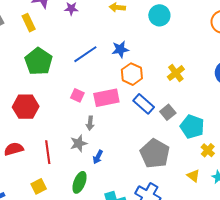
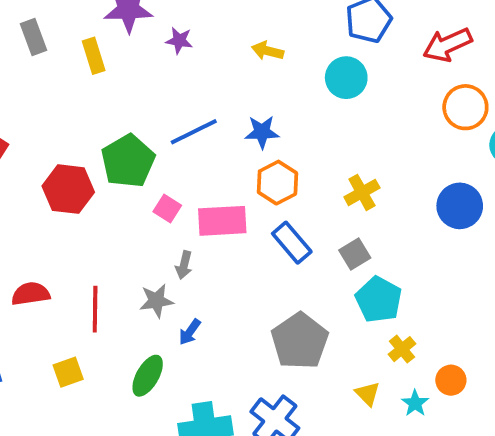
green pentagon: (39, 61) -> (128, 161), moved
red hexagon: (26, 107) -> (68, 189), moved
gray square: (168, 112) -> (355, 254), moved

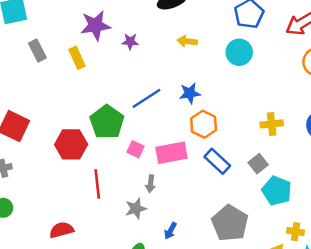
yellow cross: (362, 192) -> (272, 124), moved, turned 30
red semicircle: (31, 294) -> (61, 230), moved
red line: (95, 309) -> (97, 184), moved
blue arrow: (190, 332) -> (170, 231), moved
yellow cross: (402, 349) -> (296, 232), moved, turned -35

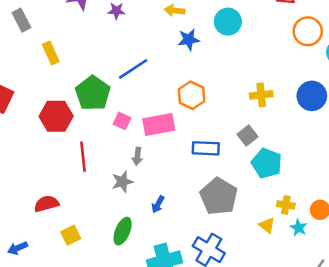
yellow rectangle: (77, 58) -> (51, 53), moved
blue star: (190, 93) -> (189, 40), moved
blue rectangle: (217, 161) -> (206, 148), moved, turned -40

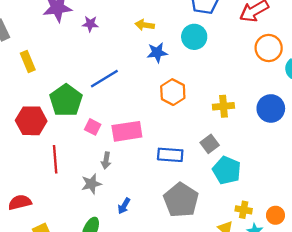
orange hexagon: (192, 95) -> (173, 92), moved

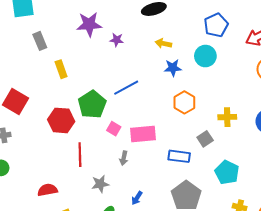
gray square: (210, 144) -> (205, 139), moved
gray star: (91, 184) -> (100, 184), moved

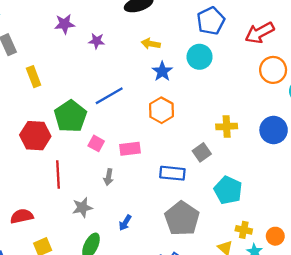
purple star: (89, 24) -> (64, 24), size x0.7
blue star: (173, 68) -> (162, 71), turned -30
orange hexagon: (184, 102) -> (161, 110), moved
pink rectangle: (143, 134) -> (130, 149), size x0.7

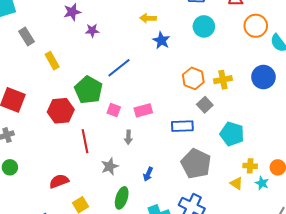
purple star: (97, 41) -> (92, 30), moved
cyan circle: (200, 57) -> (204, 26), moved
orange hexagon: (161, 110) -> (193, 78), moved

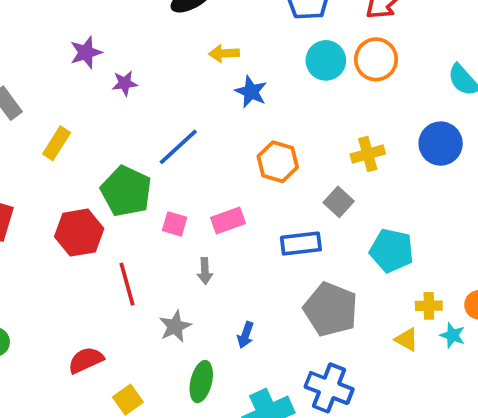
orange circle: (256, 26) -> (376, 59), moved
yellow rectangle: (52, 61) -> (57, 143), turned 66
orange hexagon: (193, 78) -> (278, 162), moved

